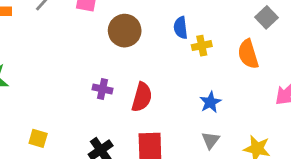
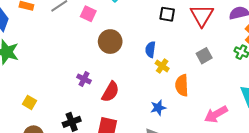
gray square: (267, 17) -> (204, 56), moved
yellow cross: (202, 46) -> (162, 66), turned 32
orange semicircle: (248, 54) -> (182, 85), moved

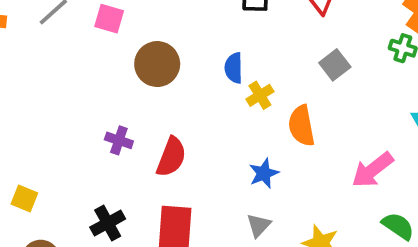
yellow cross: (162, 66) -> (260, 95), turned 32

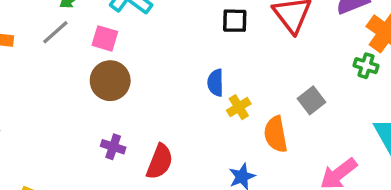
brown circle: (157, 64) -> (110, 81), moved
gray square: (335, 65) -> (311, 100), moved

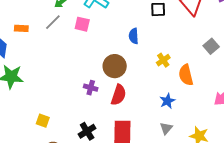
brown circle: (110, 81) -> (115, 66), moved
blue semicircle: (216, 83) -> (134, 36), moved
gray square: (311, 100) -> (211, 46), moved

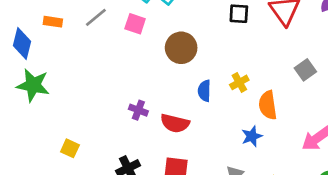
blue semicircle: (134, 36) -> (204, 91), moved
brown circle: (115, 66) -> (181, 48), moved
red semicircle: (119, 95) -> (175, 123), turned 80
blue star: (167, 101) -> (252, 136), moved

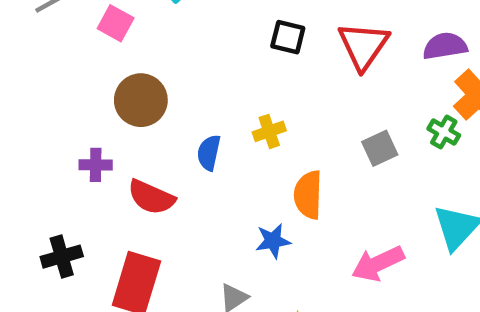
brown circle: (181, 48) -> (141, 100), moved
yellow cross: (239, 82) -> (269, 131), moved
purple cross: (138, 110) -> (96, 165), turned -30

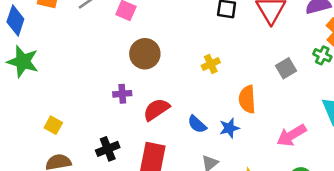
yellow cross: (269, 131) -> (211, 64), moved
blue semicircle: (209, 153) -> (197, 124), moved, turned -54
red semicircle: (151, 197) -> (156, 109), turned 128

